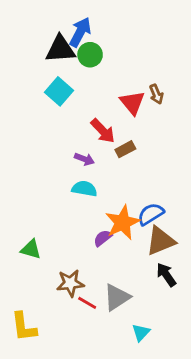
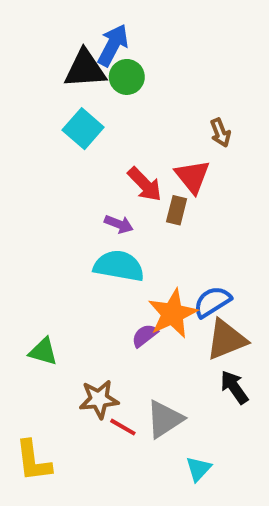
red triangle: (132, 103) -> (192, 176), moved
brown rectangle: (125, 149) -> (177, 210), turned -48
cyan semicircle: (84, 189) -> (119, 266), size x1.4

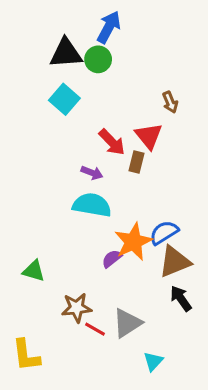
blue arrow: (113, 45) -> (109, 27), moved

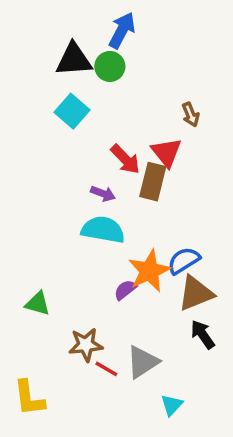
brown rectangle: (136, 162) -> (153, 182), size x1.5

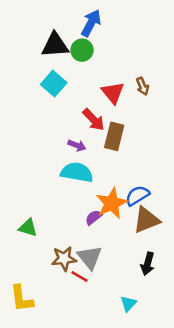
red triangle: (167, 152) -> (113, 93), moved
black arrow: (203, 334) -> (148, 264), moved, turned -130
gray triangle: (142, 362) -> (90, 257), moved, turned -36

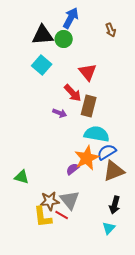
brown arrow: (142, 86) -> (111, 30), moved
cyan semicircle: (77, 172) -> (97, 134), moved
yellow L-shape: (22, 298) -> (43, 217), moved
cyan triangle: (128, 304) -> (109, 228), moved

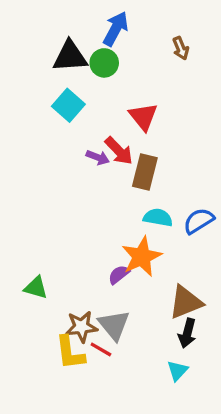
purple arrow: (60, 113) -> (98, 157), moved
cyan semicircle: (97, 134) -> (158, 218), size x0.7
blue semicircle: (107, 152) -> (199, 221), moved
brown triangle: (114, 171) -> (186, 302), moved

